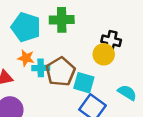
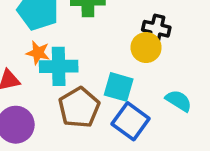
cyan cross: (41, 68) -> (59, 66), size x1.5
brown pentagon: (60, 72) -> (79, 108), moved

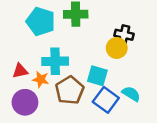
orange star: (38, 53) -> (41, 79), moved
cyan semicircle: (179, 101) -> (131, 94), moved

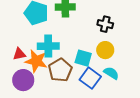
yellow circle: (117, 48) -> (105, 50), moved
orange star: (41, 79) -> (36, 61), size x1.6

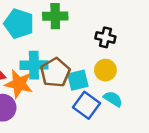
cyan square: (83, 58) -> (78, 80), turned -30
brown pentagon: (60, 70) -> (55, 73), moved

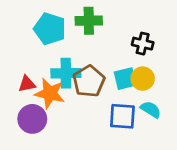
cyan square: (78, 80) -> (125, 79), moved
blue square: (87, 105) -> (122, 116), turned -32

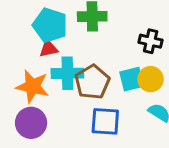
red triangle: (27, 84) -> (49, 49), moved
orange star: (50, 93) -> (32, 86), moved
blue square: (122, 116) -> (105, 121), moved

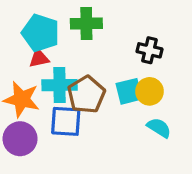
blue square: (105, 121) -> (66, 121), moved

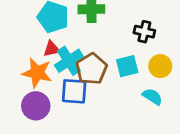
red triangle: (39, 58) -> (52, 49), moved
cyan cross: (59, 85) -> (69, 61), turned -32
yellow circle: (149, 91) -> (160, 66), moved

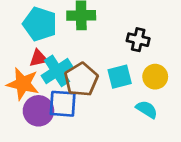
purple circle: (36, 106) -> (38, 111), moved

